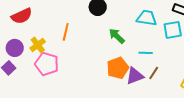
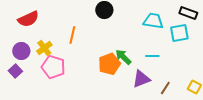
green arrow: (117, 36) -> (123, 57), moved
orange pentagon: (118, 68) -> (109, 64), moved
brown line: (154, 73) -> (165, 88), moved

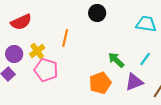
cyan line: (152, 56) -> (145, 59), turned -56
orange pentagon: (109, 64) -> (100, 83), moved

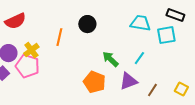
black circle: (97, 13) -> (87, 24), moved
pink pentagon: (46, 70) -> (27, 66), moved
orange pentagon: (100, 83) -> (94, 82), turned -30

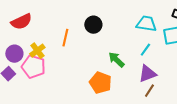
cyan line: (139, 58) -> (145, 50), moved
purple triangle: (128, 81) -> (147, 74), moved
brown line: (152, 90) -> (149, 91), moved

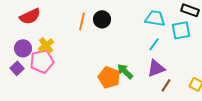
orange line: (65, 38) -> (82, 21), moved
green arrow: (116, 60) -> (125, 71), moved
pink pentagon: (33, 67) -> (42, 61), turned -30
brown line: (149, 91) -> (166, 85), moved

